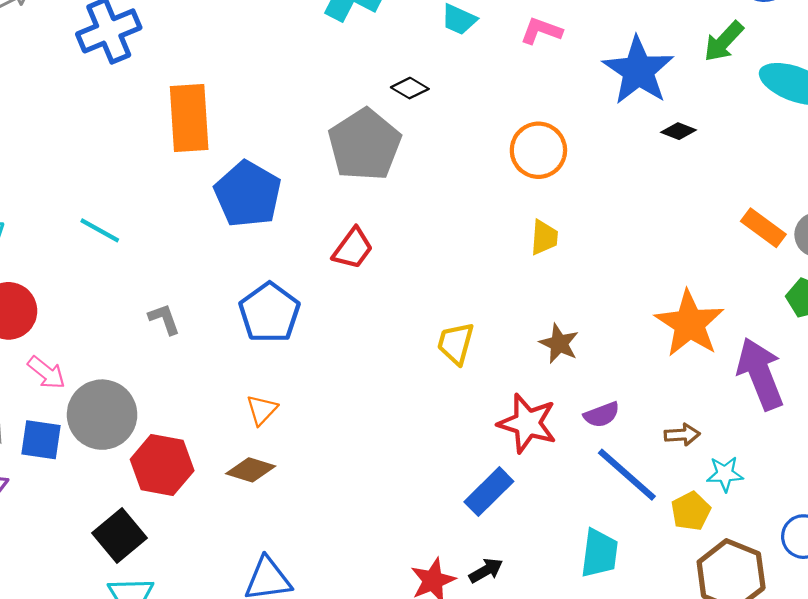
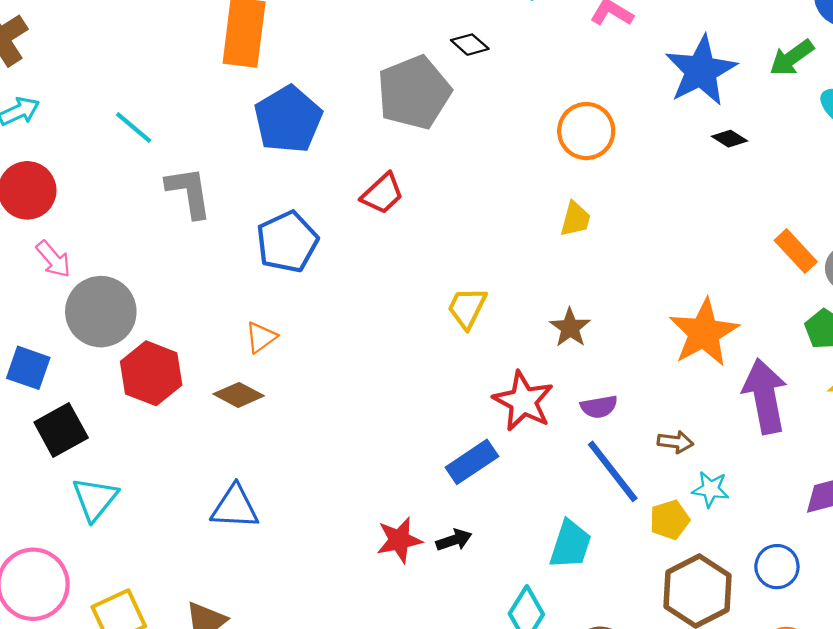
gray L-shape: (164, 319) -> (189, 192), moved, size x1.6
blue square: (41, 440) -> (28, 368), moved
black square: (119, 536) -> (61, 430), moved

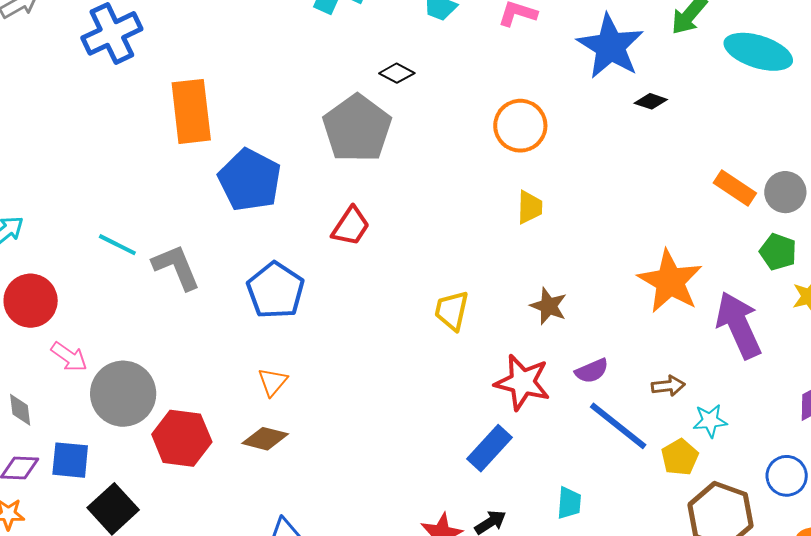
cyan line: (134, 127) -> (117, 245), moved
cyan trapezoid: (570, 544) -> (569, 503), moved, size x0.7

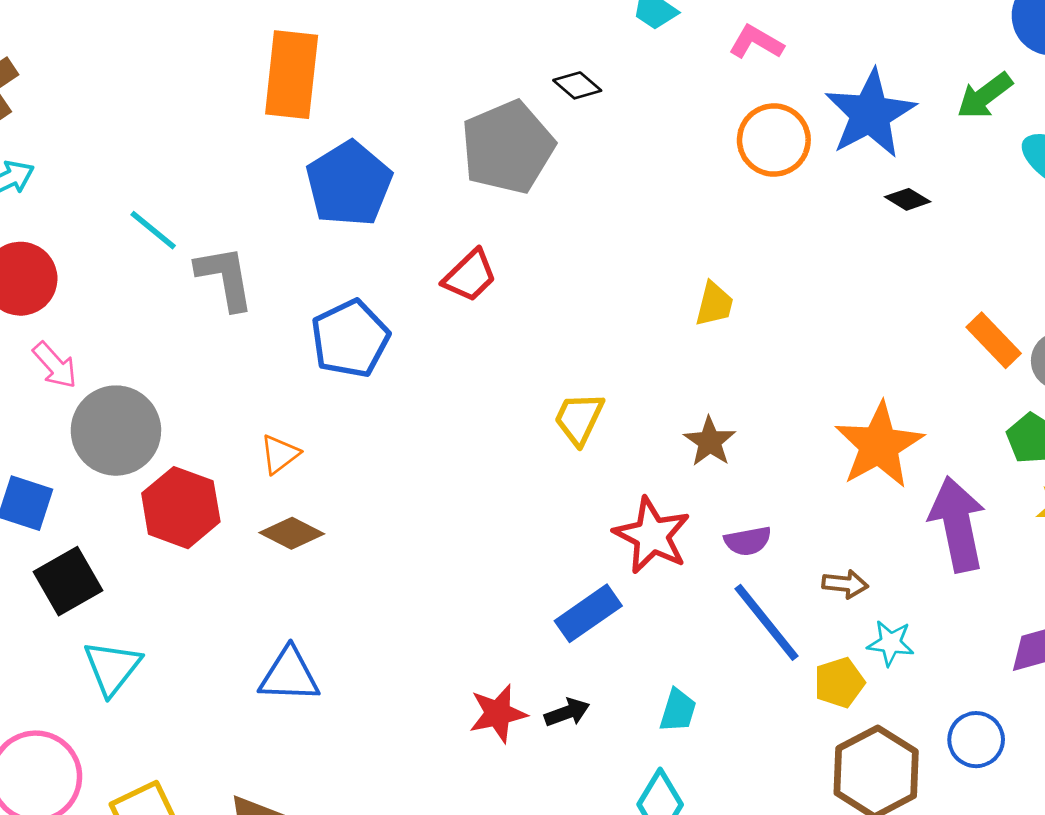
orange circle: (520, 126) -> (774, 140), moved
orange triangle: (273, 382) -> (280, 454), moved

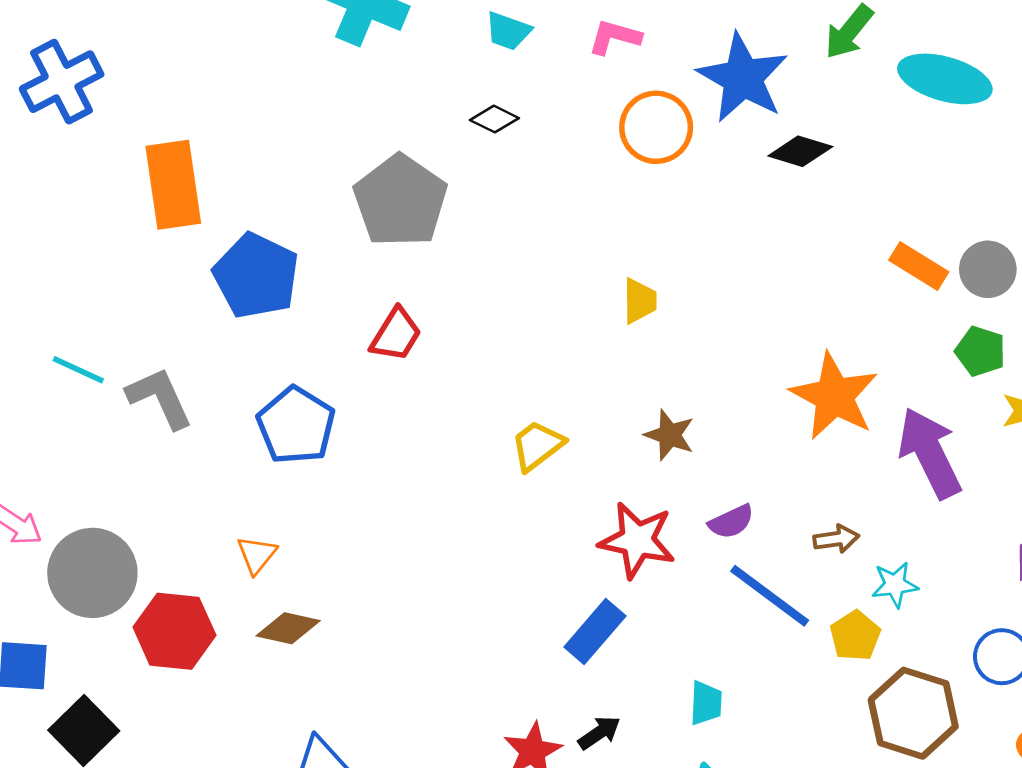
black diamond: (577, 85) -> (494, 119), moved
black diamond: (908, 199) -> (800, 151), size x1.4
yellow trapezoid: (579, 419) -> (537, 445), turned 42

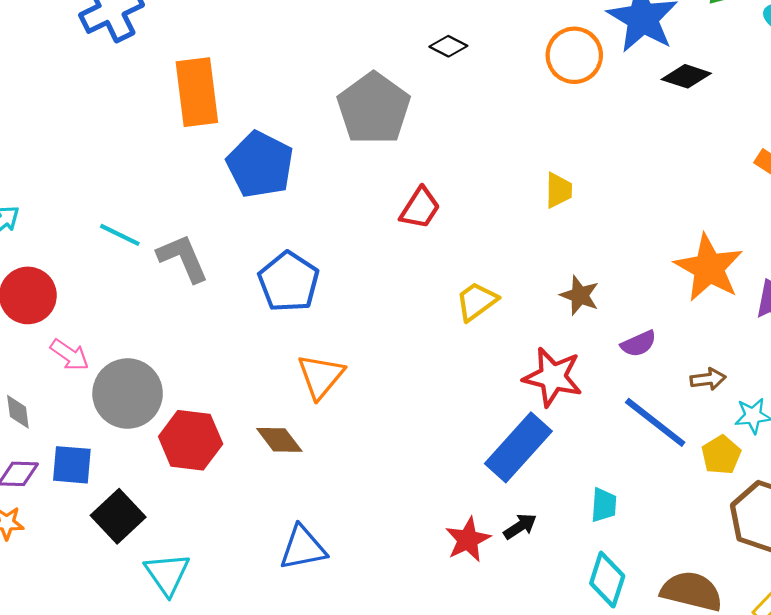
red trapezoid: (396, 335) -> (420, 208), moved
purple semicircle: (731, 522) -> (639, 344), moved
orange triangle: (257, 555) -> (321, 376), moved, size x1.5
brown diamond: (288, 628) -> (279, 440), turned 39
blue rectangle: (595, 631) -> (518, 447), size x1.4

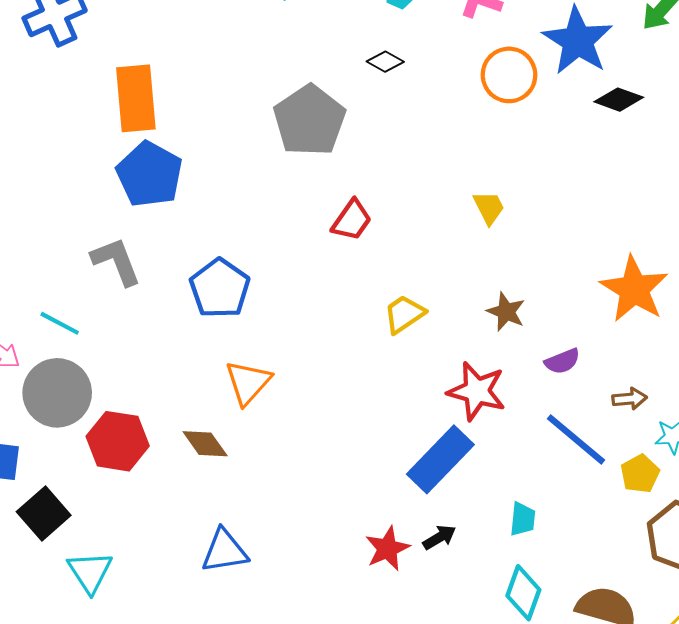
blue pentagon: (260, 165) -> (149, 174), moved
yellow trapezoid: (559, 190) -> (489, 208), turned -30
cyan line: (120, 235) -> (60, 323), moved

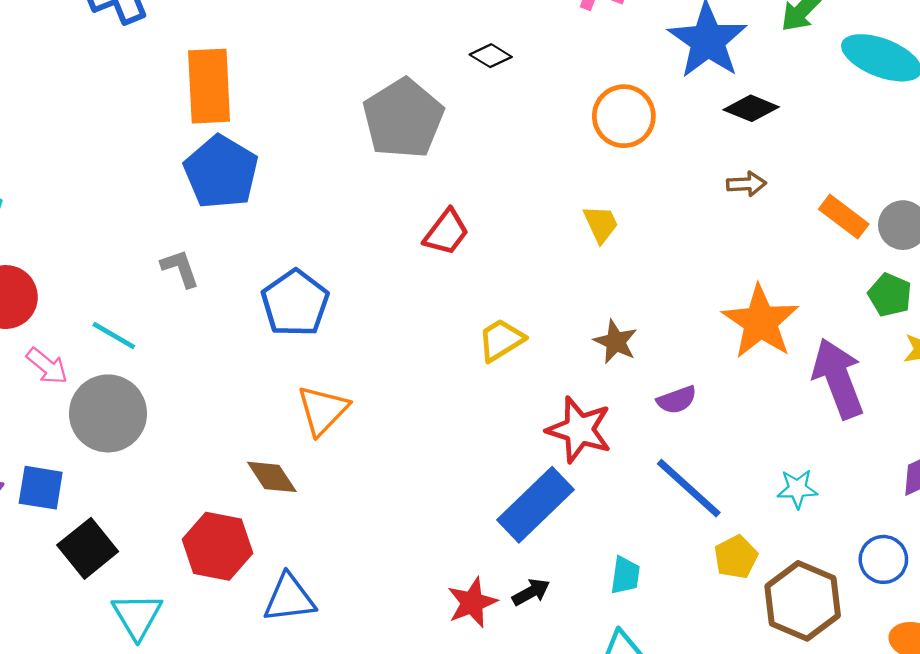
orange circle: (509, 75) -> (624, 116), moved
gray L-shape: (116, 261) -> (180, 268), size x0.7
brown arrow: (630, 399) -> (746, 184), moved
red hexagon: (118, 441) -> (217, 546), moved
yellow pentagon: (640, 474) -> (736, 557), moved

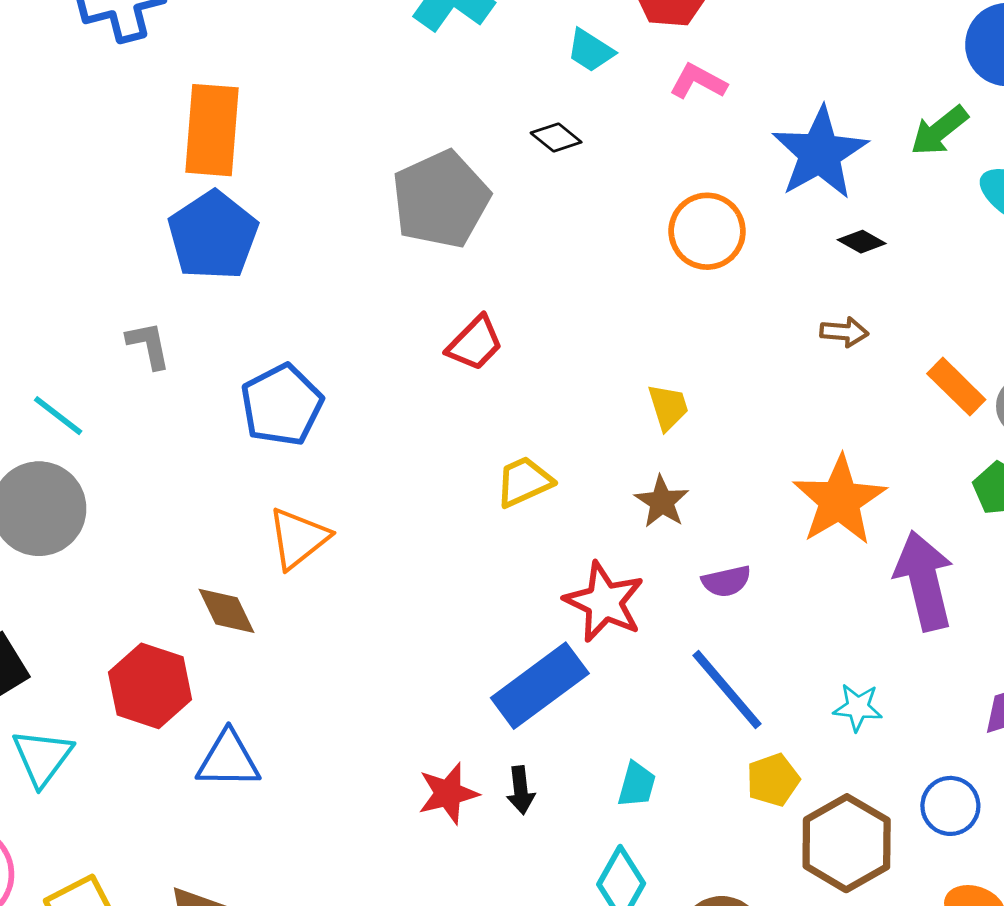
black diamond: (751, 108) -> (862, 242), size x0.7
yellow trapezoid: (601, 224) -> (668, 407), moved
black arrow: (531, 592) -> (521, 790), turned 105

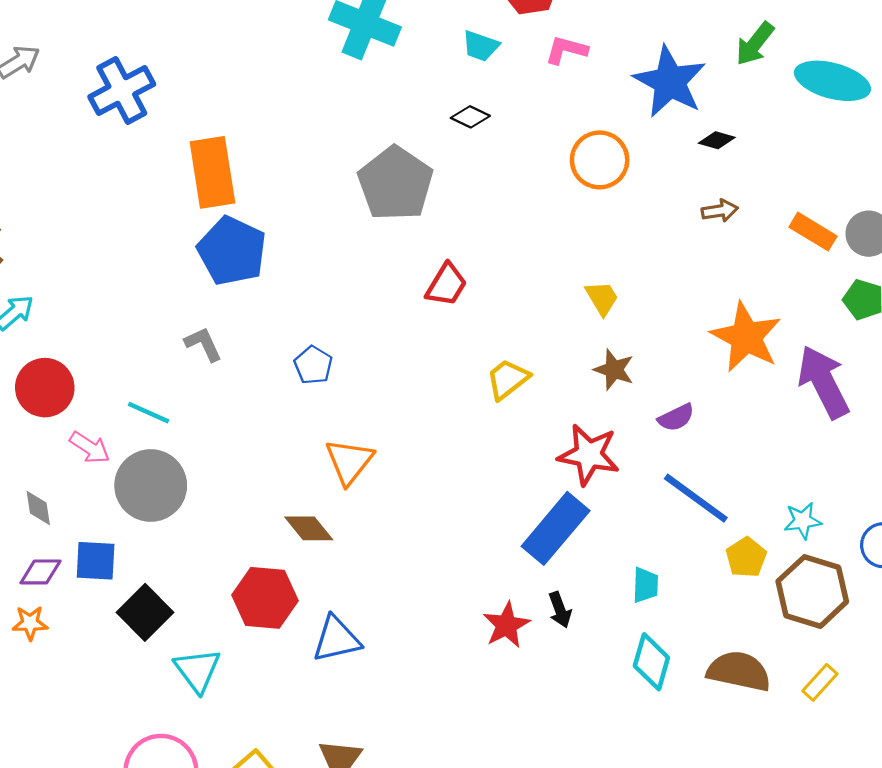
blue pentagon: (282, 405) -> (313, 365), size x0.6
cyan star: (858, 707) -> (803, 521), moved

